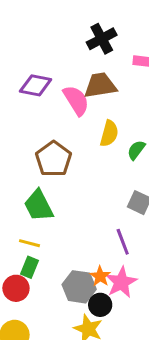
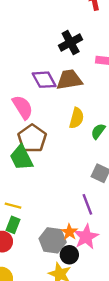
purple diamond: (36, 85) -> (44, 80), moved, turned 50
pink semicircle: (76, 100) -> (23, 107), moved
green trapezoid: (39, 206) -> (21, 158), moved

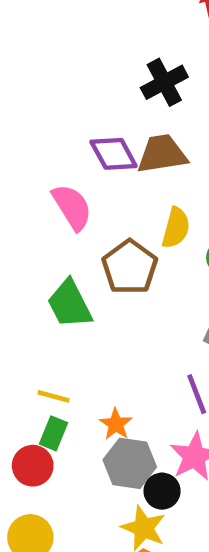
brown pentagon: (32, 138) -> (130, 267), moved
orange star: (69, 232) -> (116, 424), moved

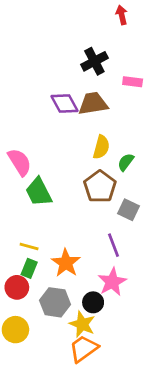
pink semicircle: (72, 207) -> (20, 162), moved
brown pentagon: (130, 267) -> (100, 187), moved
orange star: (116, 424) -> (66, 263), size x1.5
gray hexagon: (130, 463) -> (55, 302), moved

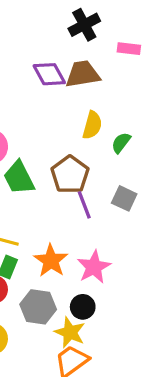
brown pentagon: (100, 187) -> (70, 175), moved
purple line: (114, 245) -> (84, 205), moved
pink star: (112, 282) -> (94, 267), moved

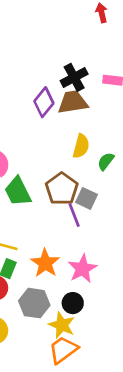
black cross: (84, 25) -> (74, 77), moved
purple diamond: (49, 74) -> (44, 102), turned 68
gray square: (124, 198) -> (86, 198), moved

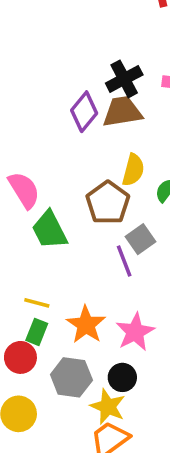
brown pentagon: (62, 189) -> (108, 203), moved
gray square: (86, 198) -> (141, 239), turned 30

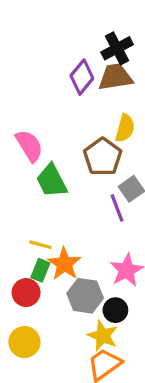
orange star: (86, 325) -> (64, 264), moved
gray hexagon: (71, 377) -> (85, 296), moved

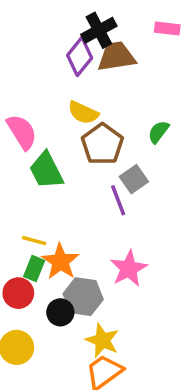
black cross: (117, 48) -> (99, 30), moved
yellow semicircle: (125, 128) -> (83, 113), moved, turned 100
black circle: (115, 310) -> (60, 312), moved

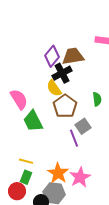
black cross: (99, 30) -> (62, 73), moved
yellow semicircle: (83, 113) -> (54, 88), turned 30
green semicircle: (158, 132) -> (97, 99), turned 136
orange star: (60, 262) -> (58, 173), moved

